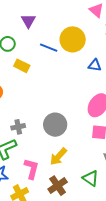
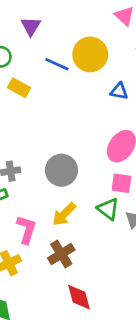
green triangle: (91, 178) -> (108, 209), moved

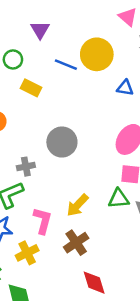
gray circle: (61, 170) -> (62, 142), moved
green triangle: (108, 209) -> (119, 199), turned -40

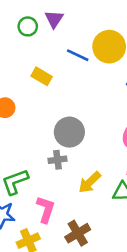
green circle: (13, 59) -> (28, 26), moved
gray cross: (26, 167) -> (57, 160), moved
yellow arrow: (77, 205) -> (90, 182), moved

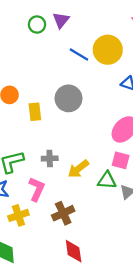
yellow rectangle: (42, 76) -> (35, 112), moved, turned 48
gray circle: (69, 132) -> (69, 98), moved
gray cross: (57, 160) -> (50, 158), moved

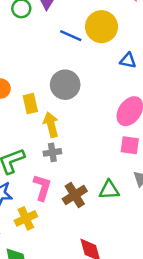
yellow arrow: (78, 169) -> (51, 125), moved, turned 120
green triangle: (107, 180) -> (109, 190), moved
brown cross: (63, 213) -> (75, 195), moved

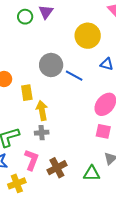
blue line: (71, 36) -> (74, 76), moved
gray circle: (65, 85) -> (51, 65), moved
green triangle: (109, 190) -> (92, 174), moved

